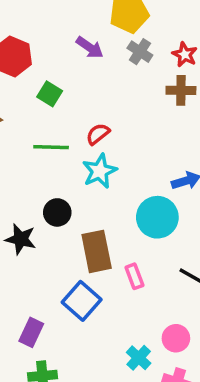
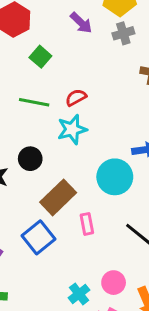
gray cross: (140, 52) -> (123, 33), turned 30
brown rectangle: (97, 251) -> (58, 197), turned 48

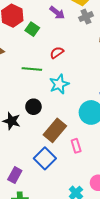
green square: (40, 57) -> (32, 29), moved
red semicircle: (76, 97) -> (57, 53), moved

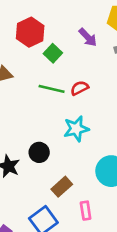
green line: (32, 69) -> (52, 89), moved
brown rectangle: (55, 130) -> (62, 187), size x0.7

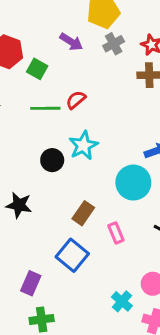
black circle: (39, 152) -> (52, 160), moved

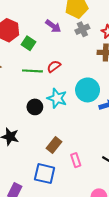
cyan star: (83, 145) -> (57, 98), turned -30
cyan circle: (133, 183) -> (88, 90), moved
blue square: (72, 255) -> (45, 174), turned -30

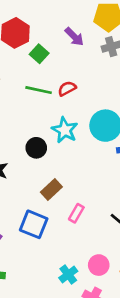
black circle: (35, 107) -> (36, 148), moved
pink rectangle: (76, 160) -> (76, 213), turned 40

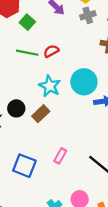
black circle: (36, 148) -> (16, 108), moved
brown rectangle: (51, 190) -> (41, 114), moved

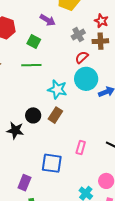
gray cross: (88, 15) -> (78, 35), moved
green square: (27, 22) -> (34, 41), moved
red semicircle: (51, 51) -> (82, 57), moved

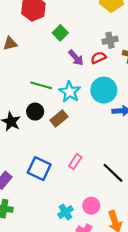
purple arrow: (48, 20) -> (76, 58), moved
red semicircle: (82, 57) -> (98, 58), moved
green line: (31, 65) -> (41, 85), moved

